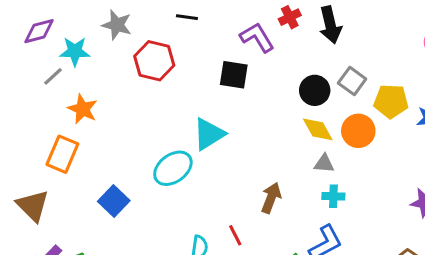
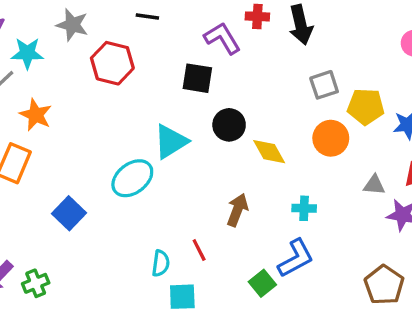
red cross: (290, 17) -> (257, 16), turned 30
gray square: (352, 81) -> (324, 85), turned 36
black circle: (315, 90) -> (229, 125), moved
yellow diamond: (318, 129) -> (269, 152), moved
gray triangle: (324, 164) -> (374, 185), moved

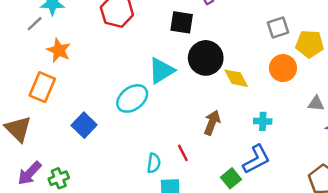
black circle: (229, 125) -> (206, 58), size x1.4

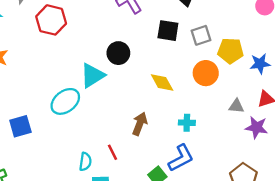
black square: (182, 22) -> (168, 31), moved
black circle: (206, 58) -> (118, 53), moved, size x0.7
blue square: (84, 125) -> (20, 126), turned 30

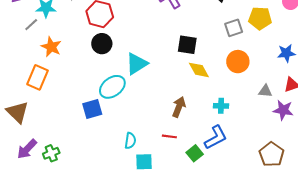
black square: (168, 31) -> (187, 45), moved
yellow pentagon: (231, 51) -> (260, 18), moved
black circle: (118, 53) -> (102, 44), moved
blue square: (20, 126) -> (92, 109), moved
red line: (112, 152) -> (169, 136), moved, turned -56

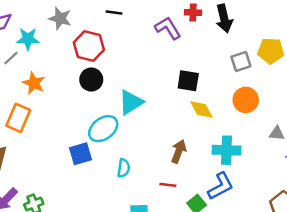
cyan cross: (221, 106) -> (227, 150), size x1.6
cyan semicircle: (130, 141) -> (124, 168), moved

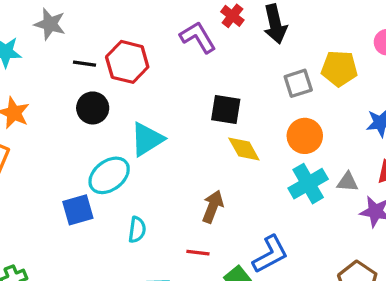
black line: (114, 13) -> (84, 64), moved
red cross: (193, 13) -> (232, 16), turned 35
red hexagon: (89, 46) -> (127, 62), moved
cyan cross: (227, 150) -> (308, 184), moved, turned -32

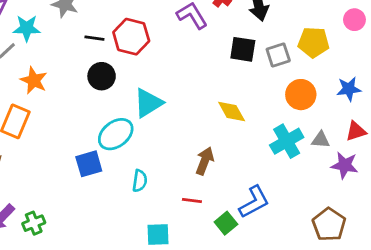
black square: (226, 110) -> (243, 49), moved
orange circle: (305, 136) -> (301, 95), moved

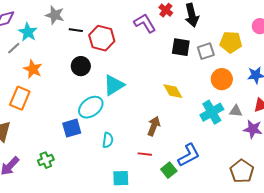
cyan star: (27, 28) -> (28, 32), turned 30
black line: (94, 38) -> (76, 30), moved
green cross: (34, 223) -> (46, 160), moved

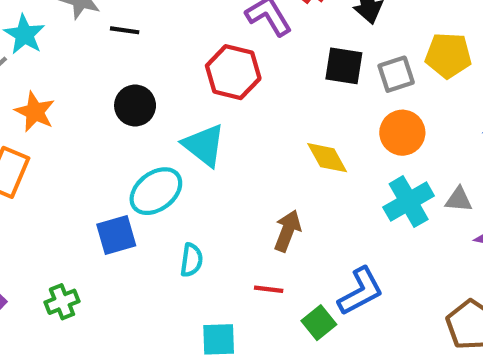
red hexagon: (102, 38) -> (233, 72), moved
orange circle: (222, 79) -> (402, 133), moved
cyan triangle: (114, 85) -> (204, 145), turned -50

